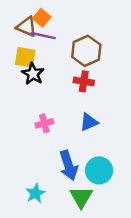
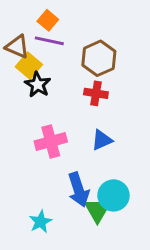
brown triangle: (27, 27) -> (17, 47), moved
yellow square: (25, 57) -> (29, 66), turned 30
pink cross: (44, 123) -> (51, 141), size x1.5
green triangle: (81, 197) -> (97, 210), moved

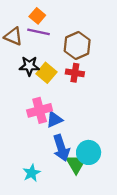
yellow square: (29, 66) -> (46, 73), moved
black star: (38, 85) -> (29, 66), turned -30
blue triangle: (102, 140) -> (54, 119), moved

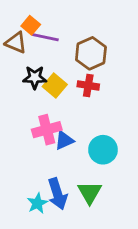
orange square: (37, 16) -> (31, 25), moved
blue arrow: (61, 148) -> (57, 194), moved
cyan circle: (89, 152) -> (103, 150), moved

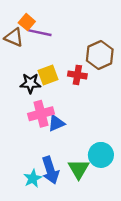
brown hexagon: (91, 53) -> (100, 55), moved
black star: (35, 77) -> (30, 83), moved
yellow square: (55, 85) -> (48, 75), turned 30
cyan circle: (103, 150) -> (101, 155), moved

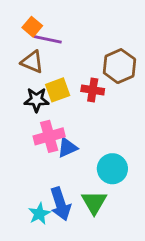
brown triangle: (14, 37) -> (32, 62), moved
cyan circle: (101, 155) -> (112, 169), moved

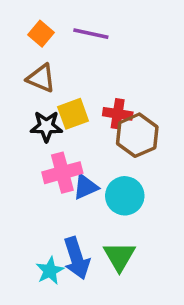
purple line: (48, 39) -> (91, 34), moved
brown hexagon: (119, 66) -> (137, 135), moved
cyan circle: (112, 169) -> (125, 196), moved

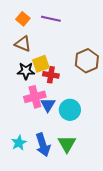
red cross: (118, 114) -> (51, 75), moved
brown hexagon: (137, 135) -> (87, 61), moved
blue triangle: (86, 187) -> (48, 105), turned -35
cyan star: (50, 271) -> (19, 143), moved

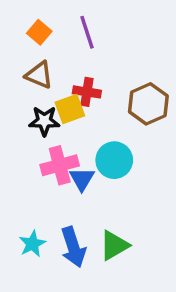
purple line: (51, 19) -> (87, 32), turned 60
red cross: (51, 75) -> (87, 92), moved
cyan circle: (70, 110) -> (114, 160), moved
green triangle: (67, 144) -> (114, 245), turned 30

